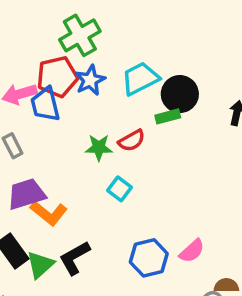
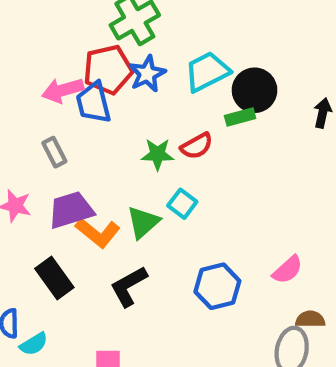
pink semicircle: (192, 251) -> (288, 270), moved
green triangle: (40, 265) -> (143, 222), moved

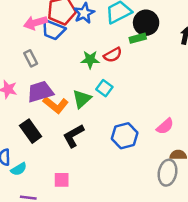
blue trapezoid: (94, 103) -> (53, 30), turned -55

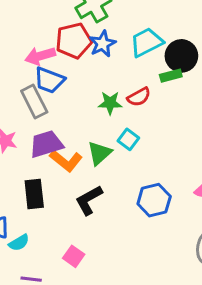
blue trapezoid: (53, 30) -> (49, 80), moved
gray rectangle: (31, 58) -> (34, 101), size x1.5
black rectangle: (31, 131) -> (34, 194), turned 30
pink square: (62, 180) -> (74, 256), turned 35

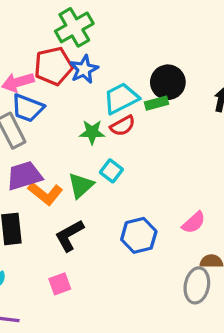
cyan trapezoid: (147, 42) -> (121, 98), moved
pink square: (74, 256) -> (60, 284), moved, turned 35

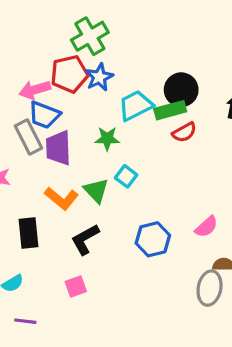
green rectangle: (157, 103) -> (170, 110), size x1.4
red semicircle: (123, 126) -> (184, 132), moved
purple trapezoid: (24, 176) -> (58, 148), moved, turned -75
green triangle: (81, 185) -> (96, 191), turned -32

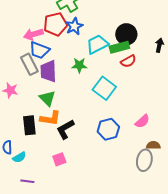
cyan square: (126, 176) -> (104, 88), moved, size x1.6
green triangle: (96, 191) -> (47, 98), moved
orange L-shape: (62, 198) -> (50, 118), moved, turned -30

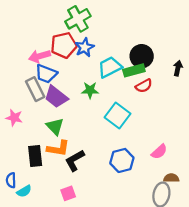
purple trapezoid: (48, 71) -> (56, 97), turned -50

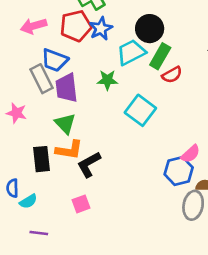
pink arrow: (40, 56) -> (34, 26), moved
black circle: (142, 56) -> (150, 29), moved
green rectangle: (134, 70) -> (160, 56), turned -45
purple trapezoid: (56, 97) -> (67, 88), turned 45
blue hexagon: (122, 160) -> (179, 171), moved

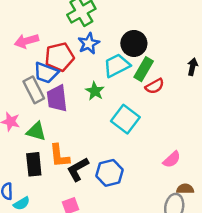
red pentagon: (76, 26) -> (59, 57), moved
green star: (107, 80) -> (95, 91), turned 30
green triangle: (65, 124) -> (36, 131), moved, turned -30
orange L-shape: (69, 150) -> (59, 156), turned 75
blue hexagon: (179, 171) -> (109, 173), moved

